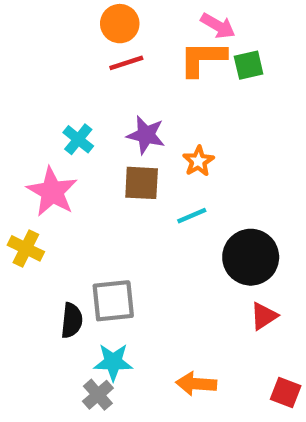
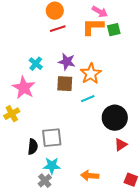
orange star: (198, 161) -> (91, 74), size x1.5
yellow cross: (26, 248) -> (12, 114), turned 35

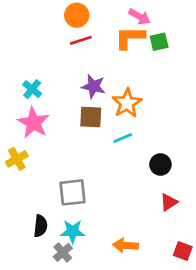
cyan cross: (36, 64) -> (32, 89), moved
black circle: (115, 118) -> (160, 165), size x0.6
black semicircle: (33, 147) -> (40, 226), moved

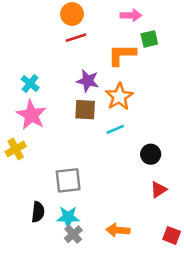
pink arrow: (140, 17) -> (131, 15), turned -30
orange L-shape: (130, 38) -> (122, 55), moved
gray cross: (63, 252) -> (73, 234), moved

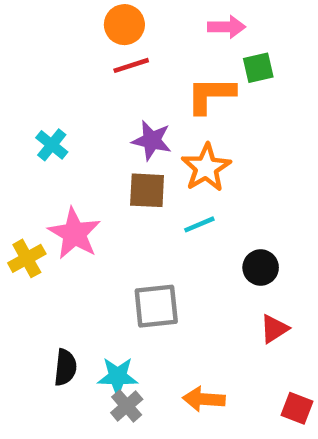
pink star: (31, 115) -> (74, 233), moved
gray square: (68, 180) -> (156, 306), moved

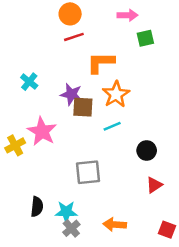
orange L-shape: (211, 95) -> (101, 62), moved
purple star: (152, 140) -> (71, 94), moved

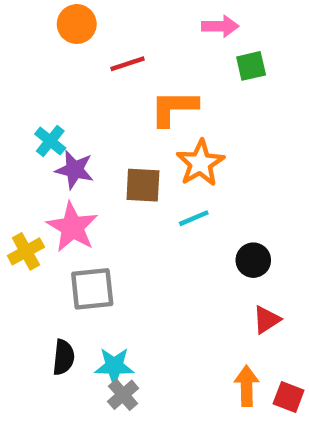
orange circle: (70, 14) -> (77, 24), moved
purple star: (71, 94) -> (75, 170), moved
gray square: (88, 172) -> (92, 289), moved
orange arrow: (115, 225) -> (247, 386), moved, turned 85

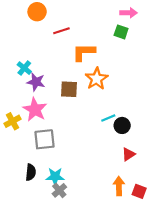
pink arrow: (220, 26) -> (128, 13), moved
green square: (251, 66) -> (121, 32), turned 32
cyan line: (194, 218) -> (108, 118), moved

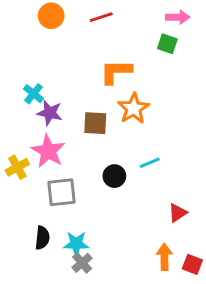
red line: (61, 31) -> (101, 17), moved
black circle: (122, 125) -> (114, 176), moved

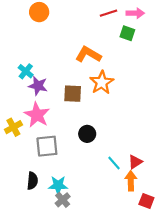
red line: (101, 17) -> (108, 13), moved
orange L-shape: (116, 72) -> (88, 55), turned 30
cyan line: (150, 163) -> (114, 163), moved, turned 72
orange arrow: (164, 257) -> (131, 181), moved

